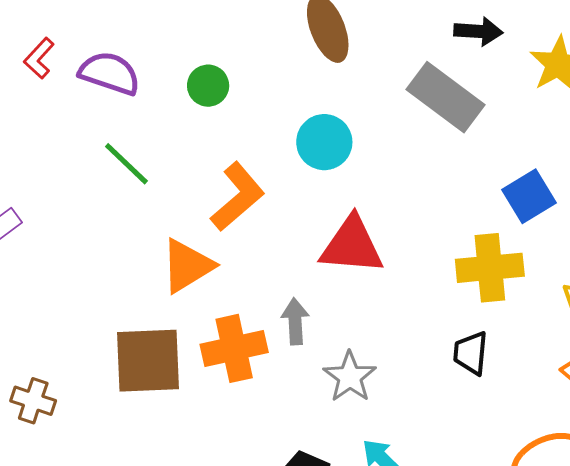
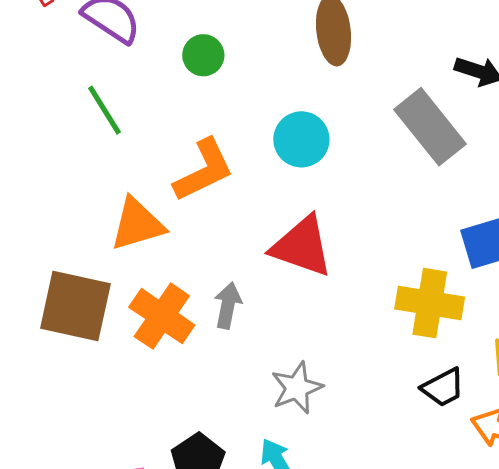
orange cross: (234, 348) -> (162, 316), turned 32
black trapezoid: (471, 353) -> (443, 387), moved, turned -138
gray star: (350, 377) -> (297, 388), moved

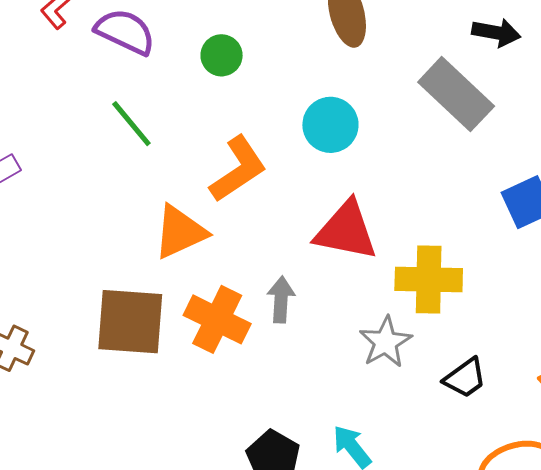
yellow cross: (430, 303) -> (429, 279), moved
black trapezoid: (443, 387) -> (465, 378), moved
gray star: (297, 388) -> (386, 342), moved

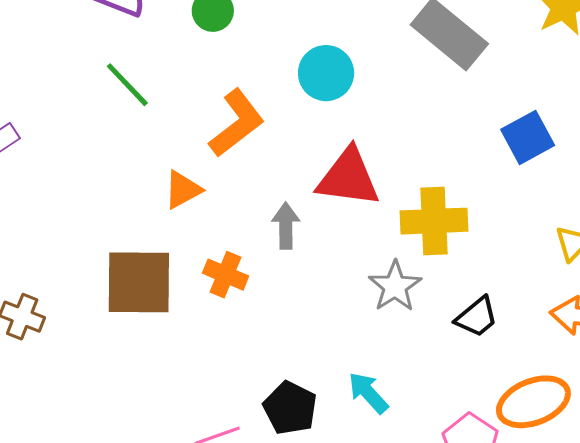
orange triangle: (180, 232) -> (183, 190), size x0.7
gray arrow: (281, 300) -> (286, 226), moved
orange cross: (217, 319) -> (226, 275), size x0.7

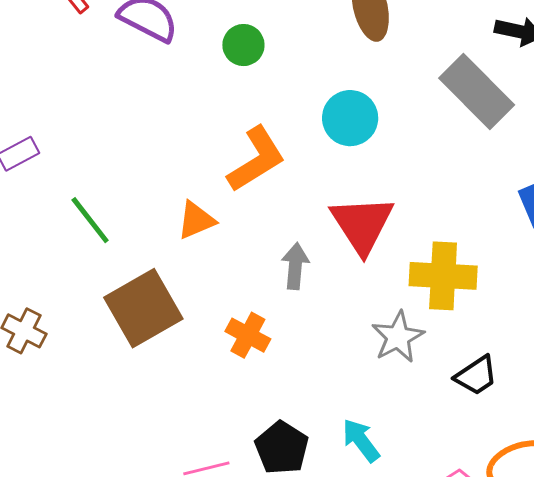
green line: (127, 85) -> (90, 220), moved
red triangle: (348, 178) -> (362, 224), turned 44
orange cross: (226, 275) -> (248, 335), moved
brown square: (139, 282) -> (143, 308), turned -36

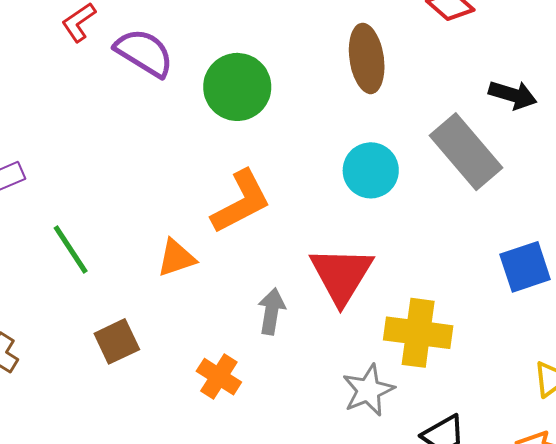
green circle: (243, 45) -> (237, 87), size x1.6
cyan circle: (350, 118) -> (371, 170), moved
brown square: (143, 308) -> (117, 341), size x0.6

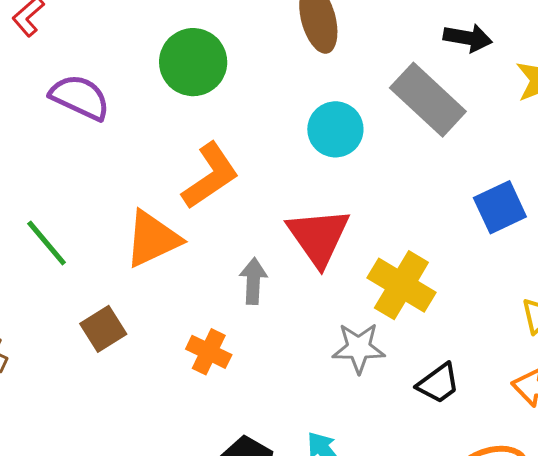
purple semicircle: (144, 53) -> (80, 97), moved
orange triangle: (176, 258) -> (153, 239), size x1.5
yellow cross: (418, 333) -> (401, 285), turned 30
gray star: (368, 390) -> (359, 348), turned 30

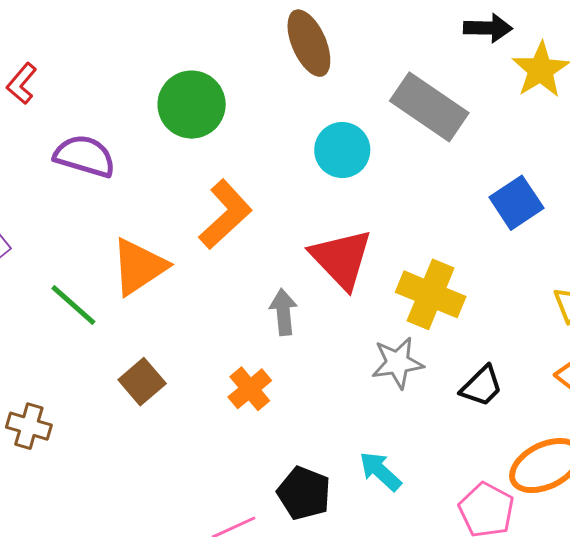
black arrow: (468, 38) -> (488, 28), moved
orange triangle: (153, 239) -> (139, 267), moved
orange cross: (209, 352) -> (250, 389), turned 33

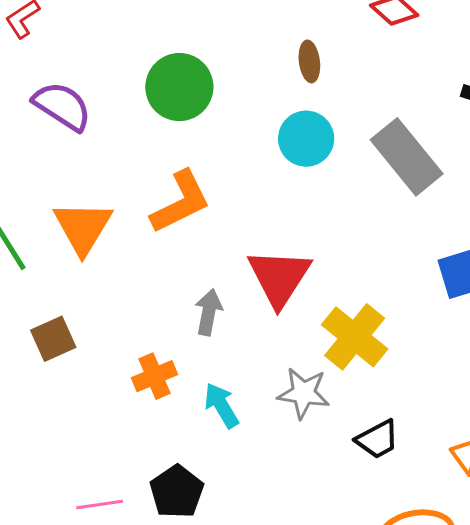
brown ellipse: (309, 43) -> (309, 61), size x0.6
cyan circle: (342, 150) -> (306, 139), moved
orange triangle: (139, 267) -> (83, 227), turned -42
cyan arrow: (380, 471) -> (221, 405), moved

